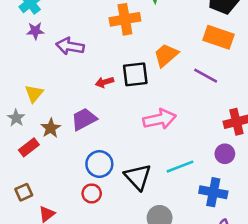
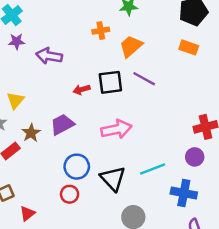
orange cross: (125, 19) -> (101, 31), size x0.6
orange rectangle: (218, 37) -> (189, 47), size x0.7
orange trapezoid: (166, 55) -> (131, 46), moved
purple line: (206, 76) -> (144, 79), moved
pink arrow: (160, 119) -> (116, 129), moved

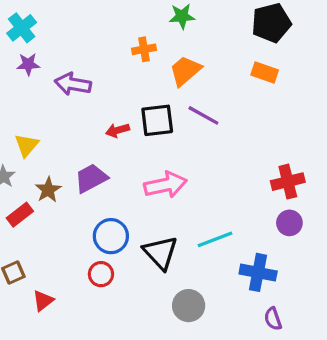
purple circle: (195, 157) -> (289, 223), moved

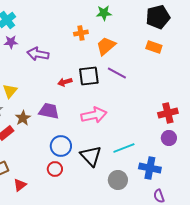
purple trapezoid: (91, 178) -> (49, 111), turned 40
gray circle: (189, 306) -> (118, 180), moved

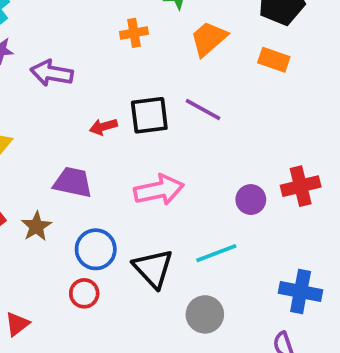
orange trapezoid: (106, 46) -> (209, 39), moved
brown star: (23, 118) -> (36, 226), moved
purple circle: (169, 138) -> (251, 200), moved
blue cross: (150, 168) -> (301, 291), moved

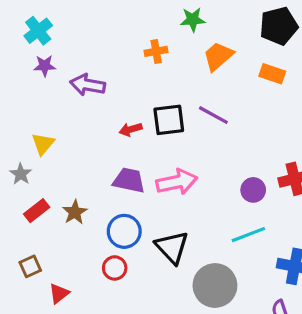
purple trapezoid: (73, 182) -> (129, 180), moved
cyan line: (216, 253) -> (248, 235), moved
gray circle: (205, 314) -> (215, 285), size x1.4

